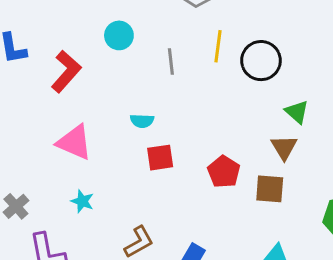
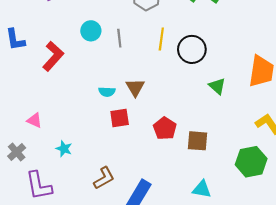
gray line: (171, 62) -> (119, 38), moved
pink triangle: (74, 142) -> (34, 120), moved, size x0.6
brown triangle: (284, 147) -> (135, 87), moved

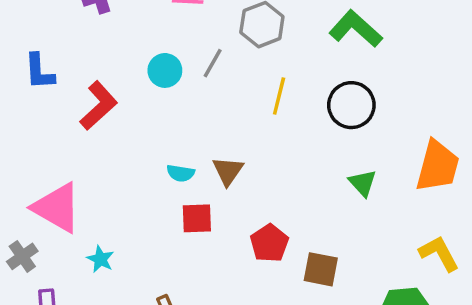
gray line: (119, 38) -> (213, 63), moved, turned 30
black circle: (192, 49) -> (351, 105), moved
pink triangle: (34, 120) -> (57, 208), size x2.0

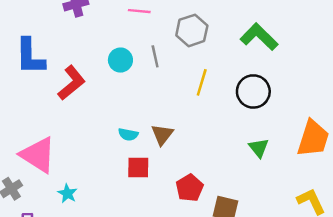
gray line: (213, 63) -> (155, 56), turned -45
blue L-shape: (39, 72) -> (30, 56), size x1.4

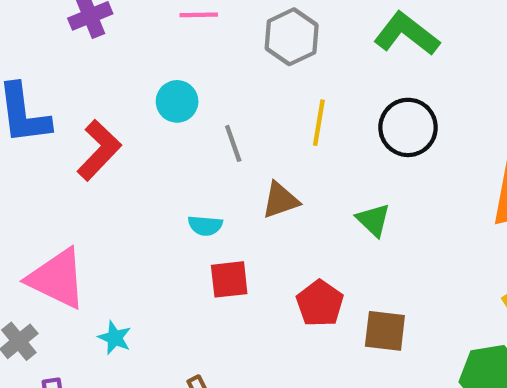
gray line: (155, 56) -> (233, 143), moved
brown triangle: (162, 135) -> (280, 200), moved, turned 40
green triangle: (259, 148) -> (373, 220), moved

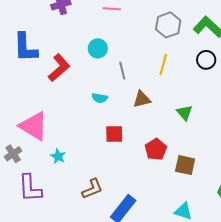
gray hexagon: (292, 37) -> (168, 25), moved
black circle: (408, 127) -> (206, 60), moved, size x0.7
cyan semicircle: (205, 226) -> (100, 98), moved

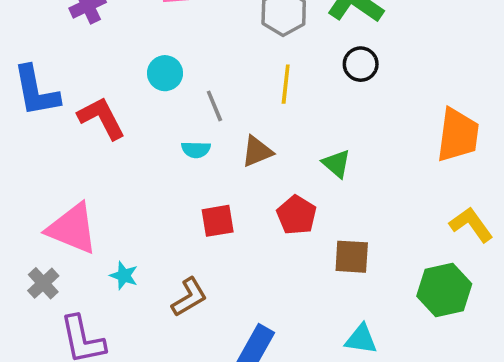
red L-shape: (59, 68) -> (102, 118), turned -68
cyan semicircle: (100, 98) -> (196, 150), moved
red pentagon: (156, 149) -> (297, 215), moved
brown L-shape: (92, 189) -> (189, 297), moved

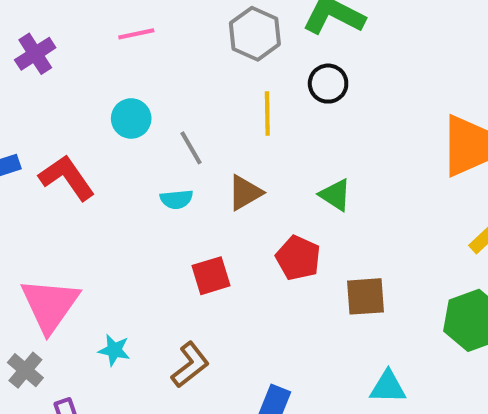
black circle: (361, 64) -> (328, 84), moved
pink triangle: (72, 229) -> (50, 305), turned 50

